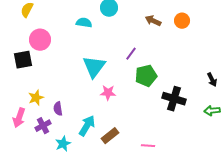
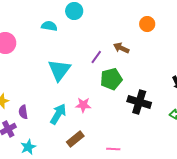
brown arrow: (153, 21) -> (121, 48), moved
pink star: (108, 93) -> (83, 105), moved
cyan arrow: (87, 126) -> (58, 114), moved

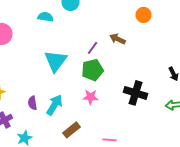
green pentagon: (111, 79) -> (92, 70), moved
pink star: (83, 105) -> (90, 97), moved
purple semicircle: (23, 112) -> (32, 103), moved

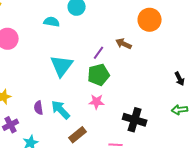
orange circle: (144, 15) -> (150, 20), size x1.5
black cross: (136, 93) -> (135, 120), moved
cyan arrow: (54, 105) -> (61, 110), turned -75

